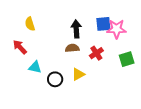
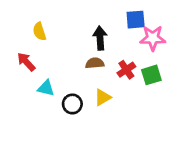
blue square: (103, 24) -> (136, 20), moved
green square: (127, 59) -> (151, 75), moved

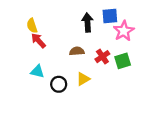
black arrow: (100, 38) -> (87, 22), moved
pink star: (153, 38) -> (124, 31), turned -30
red arrow: (26, 62) -> (38, 41), moved

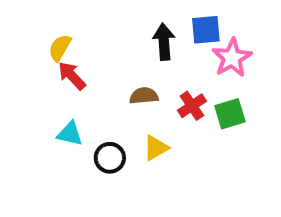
yellow semicircle: (32, 26) -> (60, 48), turned 48

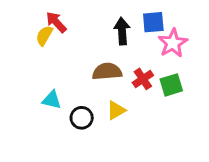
red arrow: (72, 76) -> (56, 22), moved
brown semicircle: (144, 96) -> (107, 71), size x1.4

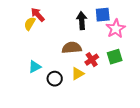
red cross: (143, 79) -> (92, 60), moved
cyan triangle: (52, 100) -> (35, 67), turned -40

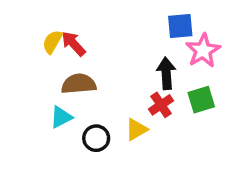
red arrow: (38, 15) -> (73, 44), moved
black arrow: (82, 21) -> (166, 73), moved
brown semicircle: (72, 48) -> (79, 84), moved

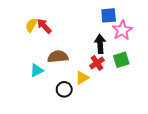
brown semicircle: (79, 84) -> (58, 57), moved
black circle: (96, 138) -> (64, 89), moved

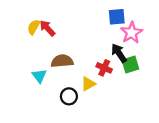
black arrow: (100, 44) -> (119, 53), moved, turned -30
red cross: (97, 63) -> (104, 68), turned -32
cyan triangle: (37, 70) -> (39, 76), turned -40

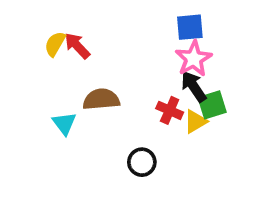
pink star: (131, 33) -> (194, 59), moved
yellow triangle: (88, 84) -> (195, 121), moved
black circle: (69, 96) -> (142, 162), moved

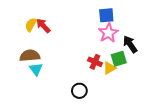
black arrow: (194, 86) -> (130, 44), moved
brown semicircle: (101, 99) -> (30, 56), moved

